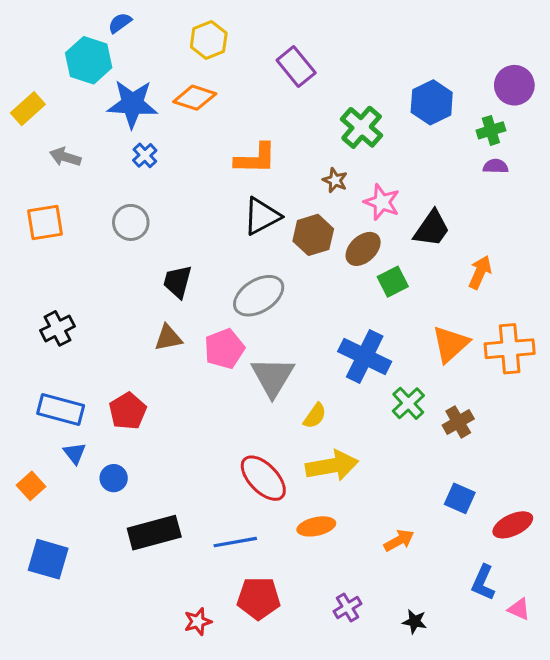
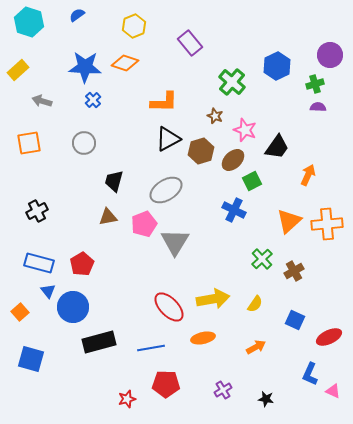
cyan hexagon: (89, 60) -> (29, 22), moved
blue cross: (365, 357) -> (234, 210), moved, size x0.7
yellow semicircle: (315, 416) -> (255, 304), moved
blue circle: (114, 478) -> (73, 307), size x1.8

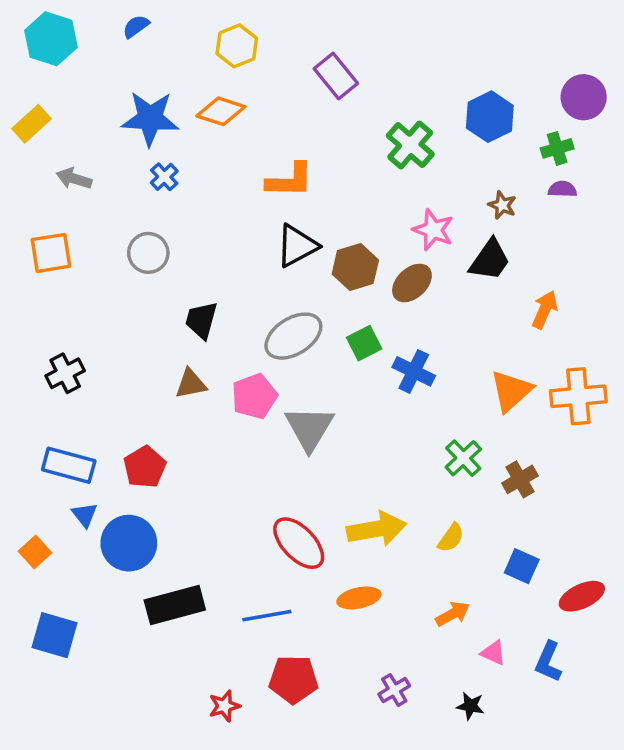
brown star: (215, 116) -> (502, 205), moved
green square: (252, 181) -> (364, 343), moved
pink triangle: (333, 391) -> (493, 653), moved

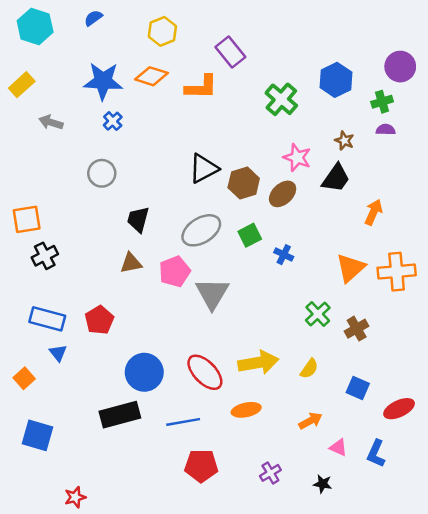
orange L-shape: (290, 180) -> (201, 87), moved
orange square: (51, 253) -> (27, 219), moved
blue cross: (414, 371) -> (284, 255), size x0.7
blue circle: (129, 543) -> (144, 372), moved
red star: (224, 706) -> (75, 497), moved

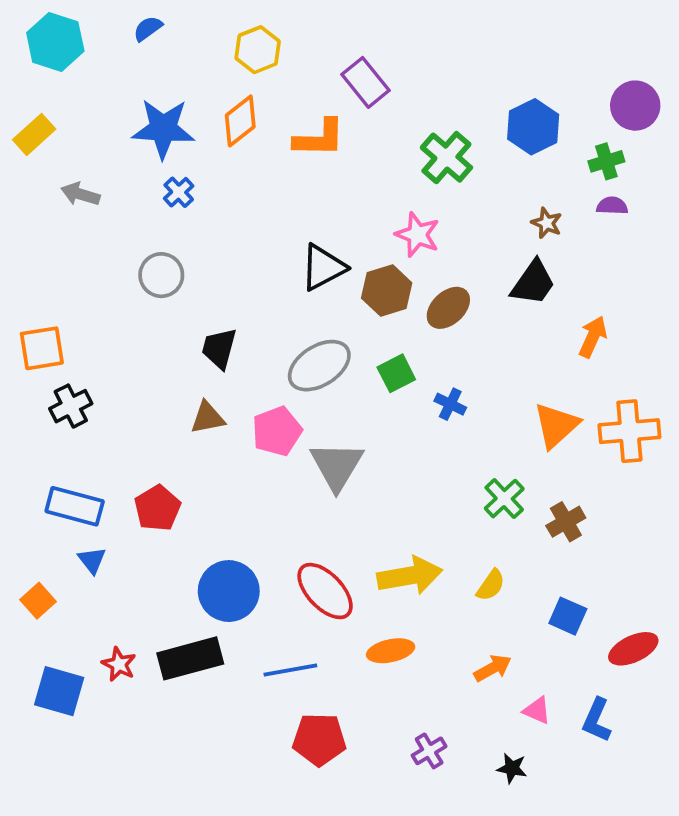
orange diamond: (152, 76) -> (240, 121), turned -56
pink star: (297, 158) -> (418, 235), moved
red star: (75, 497) -> (119, 664), moved, turned -30

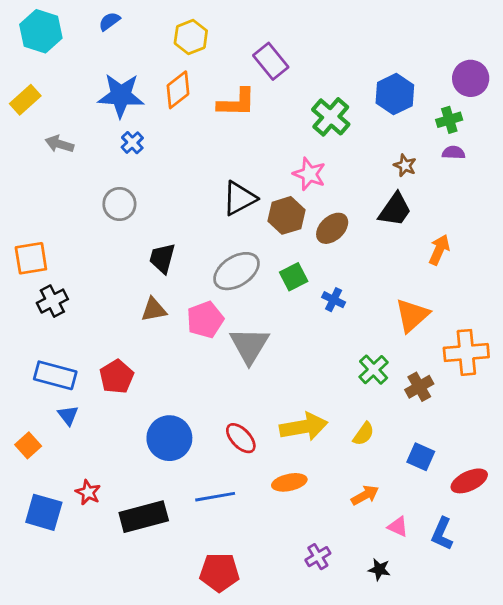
orange cross: (629, 431) -> (466, 352), moved
red ellipse: (325, 591) -> (241, 438), size x0.7
black rectangle: (190, 658) -> (144, 517), moved
red pentagon: (319, 739) -> (219, 572), moved

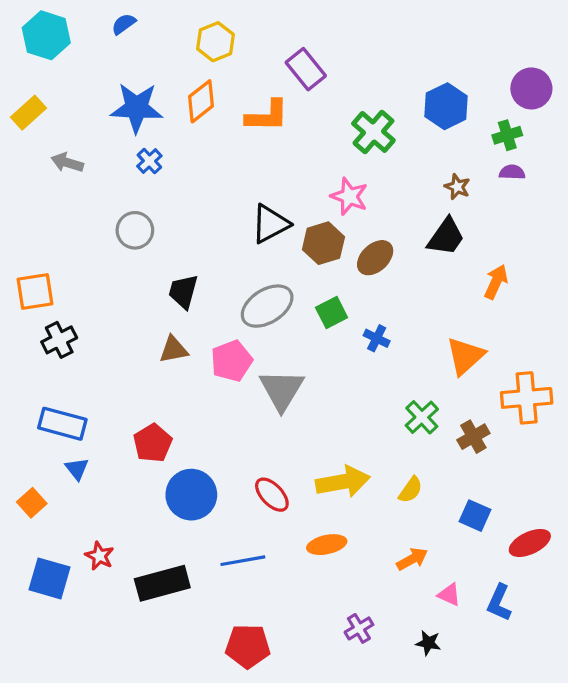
red pentagon: (117, 377) -> (153, 443), moved

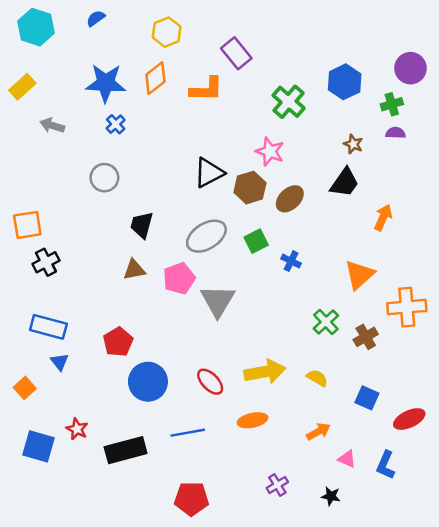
yellow semicircle: (411, 490) -> (317, 378), turned -95

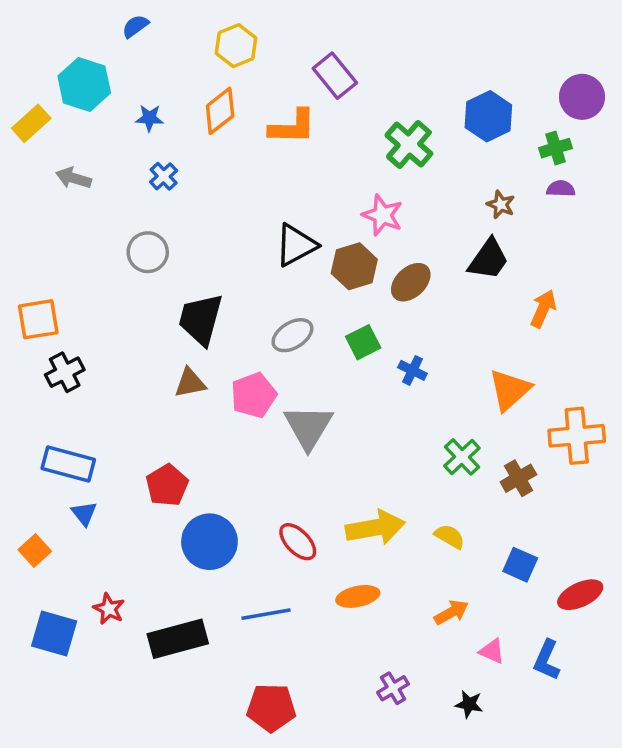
cyan hexagon: (36, 27) -> (84, 84), moved
blue star: (106, 83) -> (149, 118), size x0.5
black trapezoid: (142, 225) -> (201, 319), size x1.4
gray ellipse: (206, 236) -> (292, 335), size x0.7

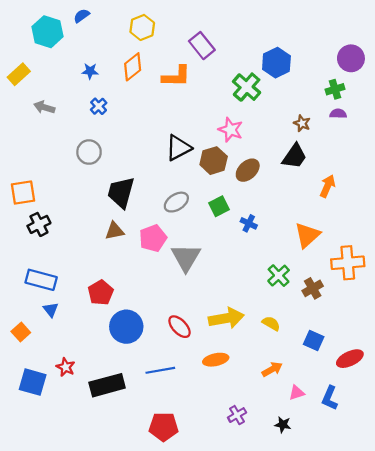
cyan hexagon: (84, 84) -> (47, 32), moved
blue hexagon: (488, 116) -> (276, 63), moved
pink triangle: (492, 651) -> (297, 393), turned -42

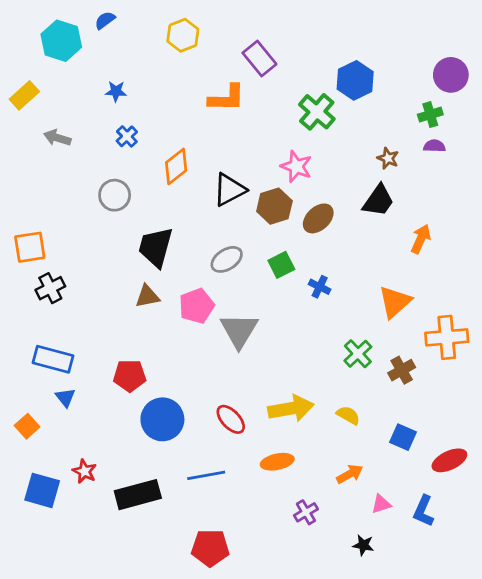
orange diamond: (133, 67) -> (176, 166), moved
red pentagon: (101, 293) -> (130, 376), turned 30
purple cross: (237, 415) -> (306, 512), moved

